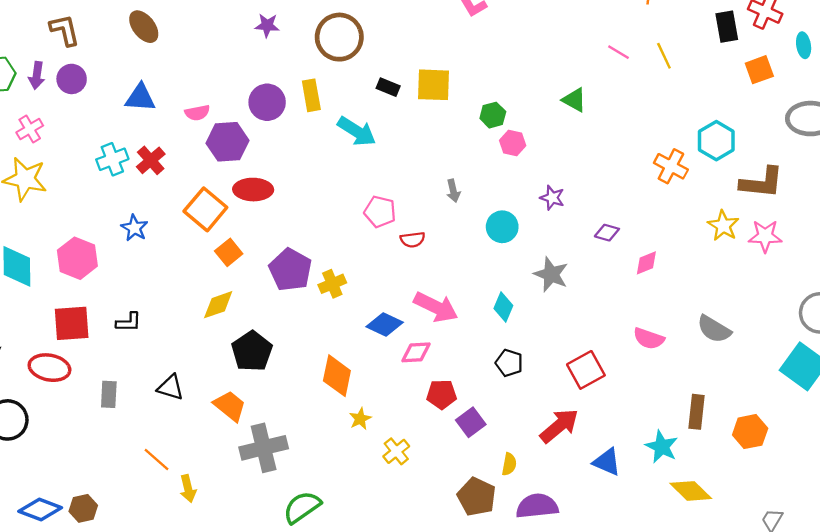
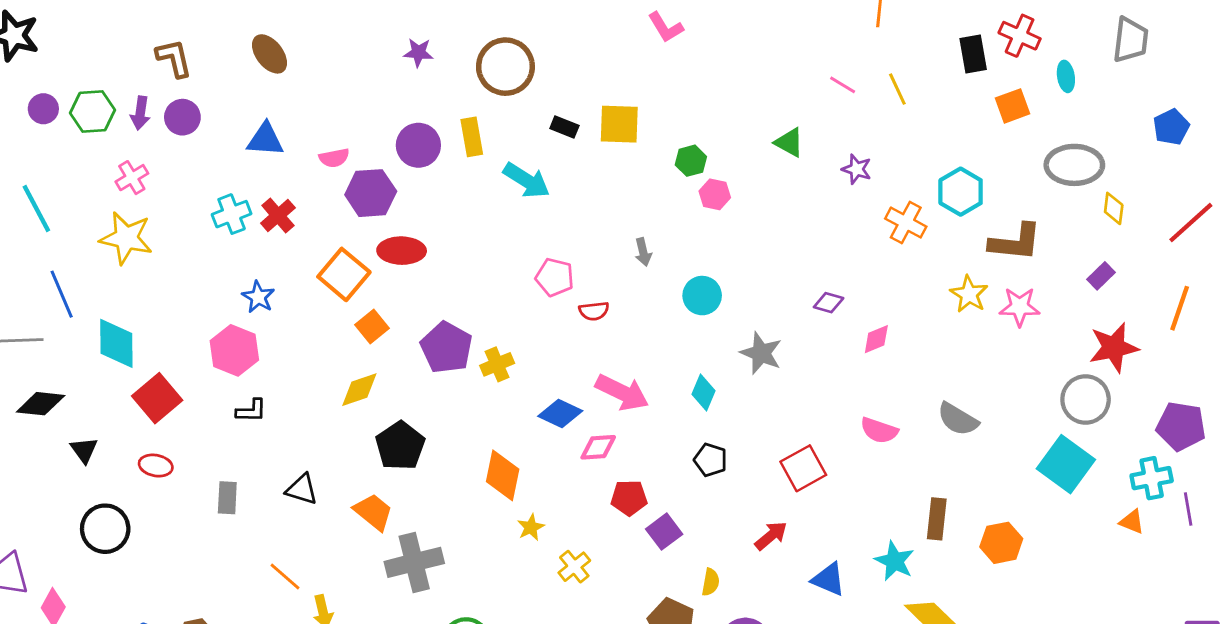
purple star: (552, 198) -> (857, 169), moved
pink hexagon: (77, 258) -> (234, 350), moved
red square: (72, 323) -> (157, 398), moved, turned -36
red ellipse: (49, 368) -> (156, 466), size x0.7
red arrow: (559, 426) -> (771, 536), size x0.7

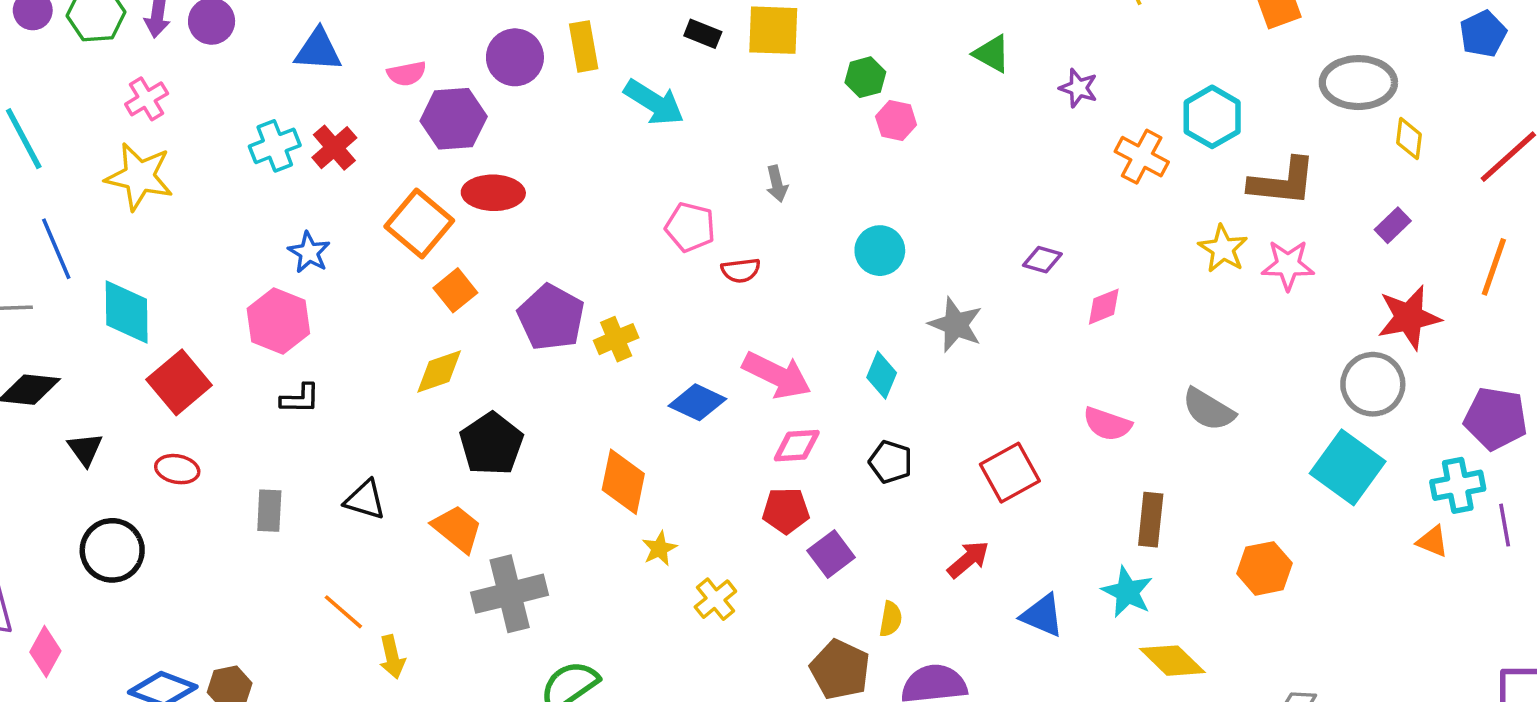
gray arrow: (643, 252) -> (777, 184), moved
pink diamond: (598, 447) -> (797, 446), moved
brown rectangle: (937, 519) -> (1151, 520), moved

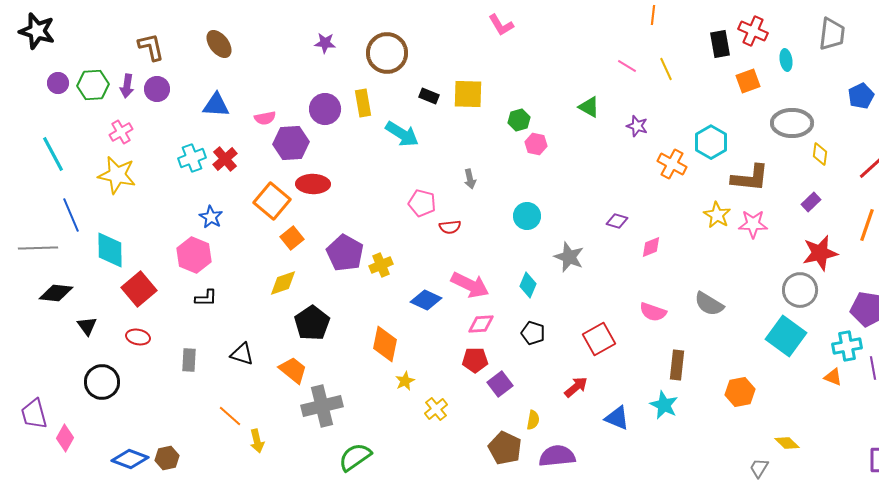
yellow diamond: (1172, 661) -> (787, 443), moved, size x0.7

